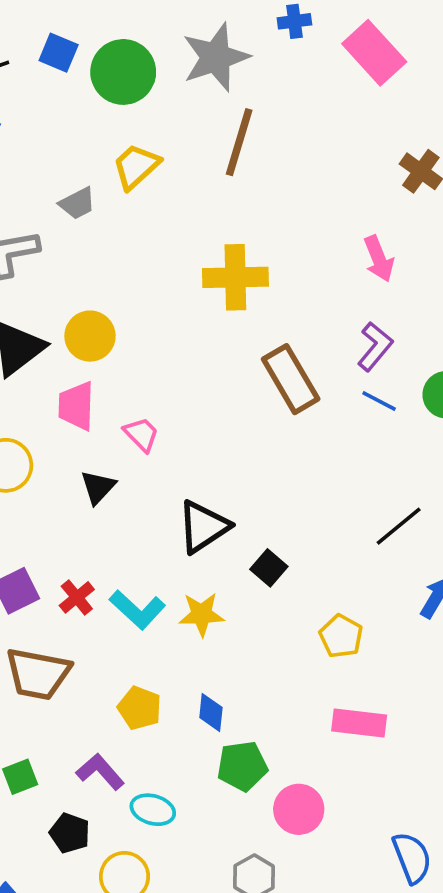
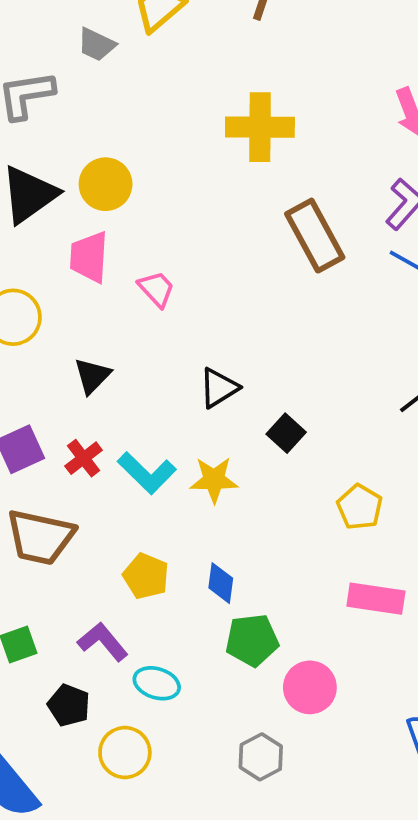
gray trapezoid: (77, 203) -> (96, 45), turned 51
black triangle: (98, 487) -> (92, 376), moved
black triangle: (203, 527) -> (219, 388), size x0.7

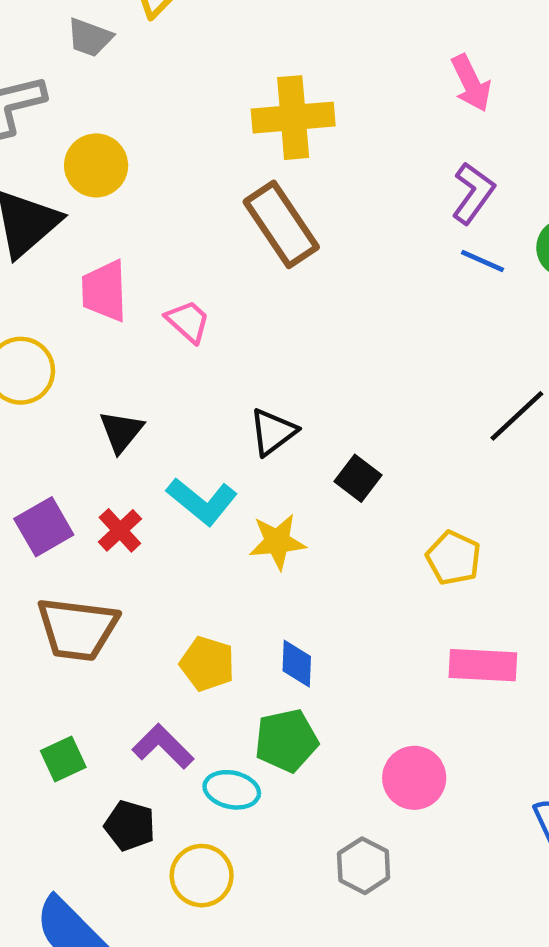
yellow circle: (106, 184) -> (96, 165), moved
brown rectangle: (315, 236) -> (281, 224), moved
cyan L-shape: (147, 473) -> (202, 501), moved
green pentagon: (252, 640) -> (286, 741), moved

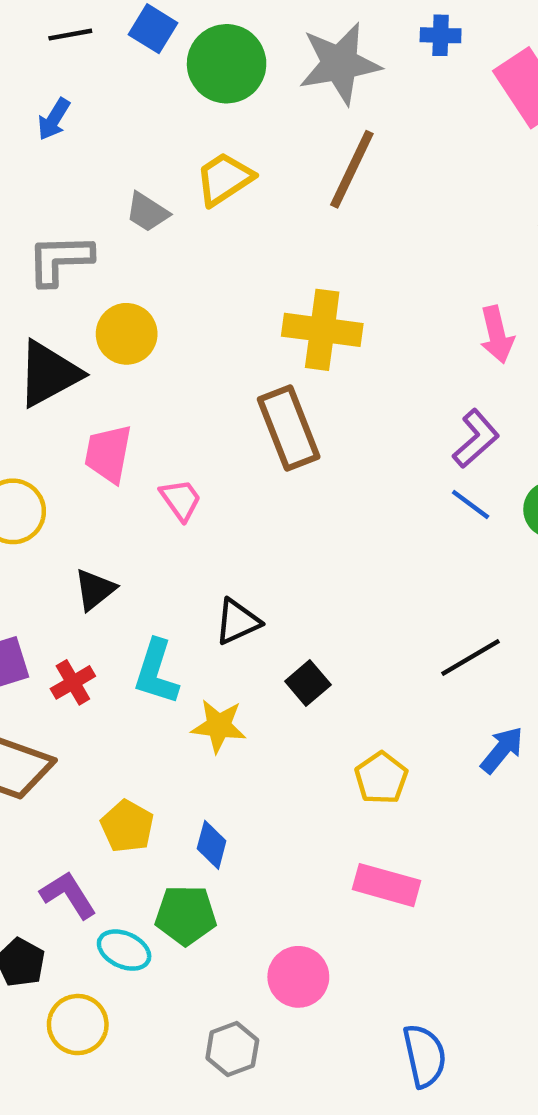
cyan L-shape: (202, 501) -> (156, 672), turned 56

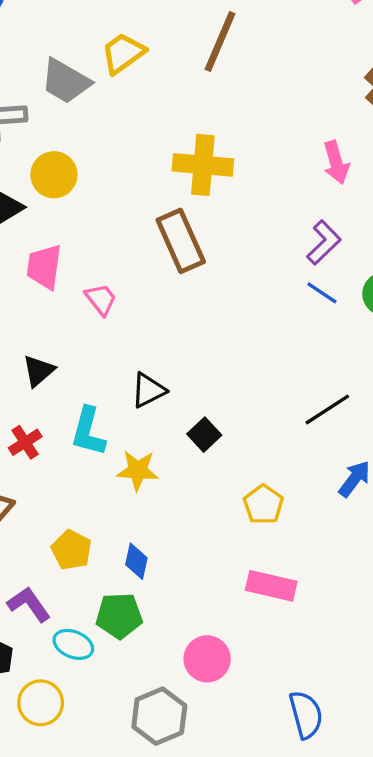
gray trapezoid: (147, 212) -> (66, 81), size x1.5
gray hexagon: (232, 1049) -> (159, 716), size x1.4

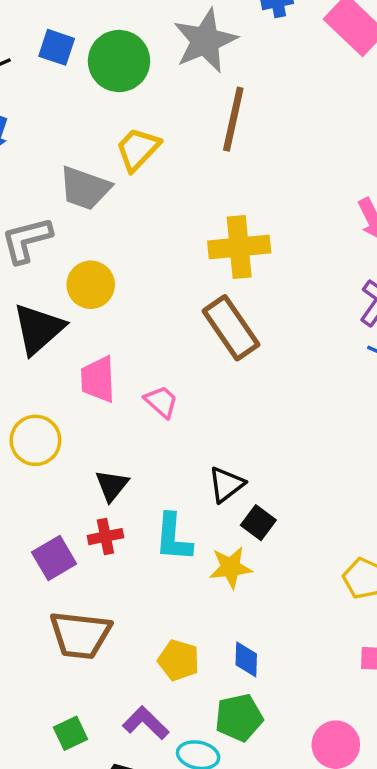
black square: (204, 435) -> (258, 523), moved
red cross: (25, 442) -> (105, 537), moved, turned 32

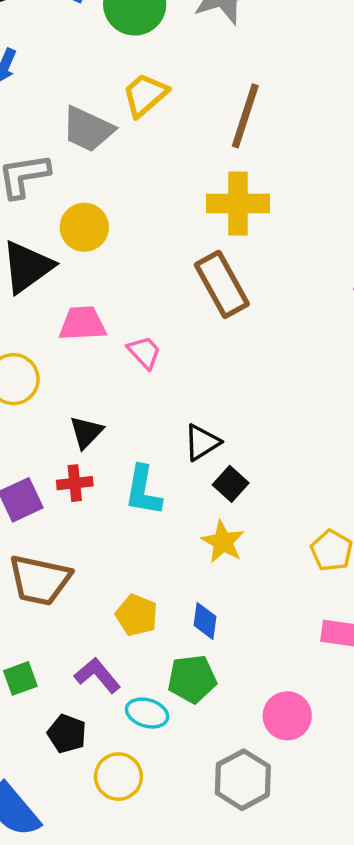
brown line: (233, 119) -> (245, 116), moved
pink trapezoid: (98, 379) -> (82, 324), turned 84
yellow star: (231, 567) -> (223, 542), moved, turned 30

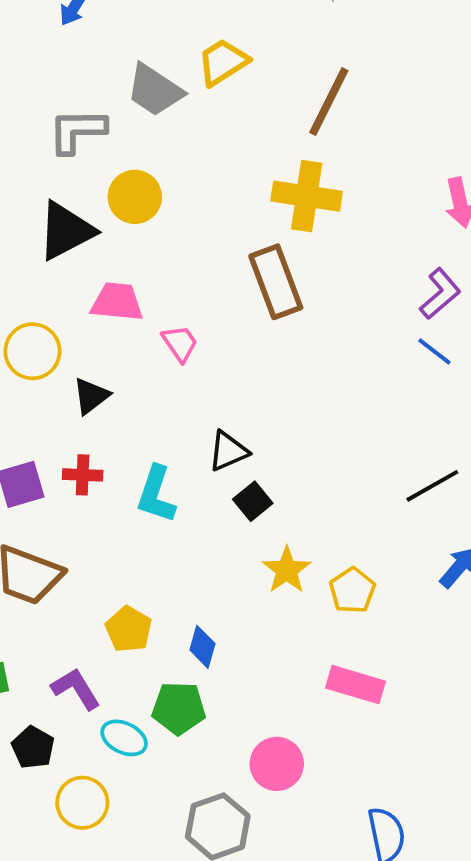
black triangle: (86, 432) -> (91, 396), moved
yellow star: (223, 542) -> (287, 570), moved

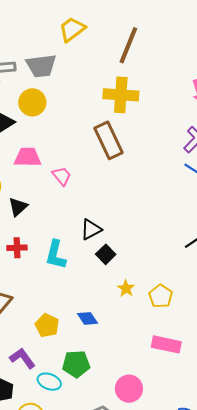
gray trapezoid: (155, 90) -> (41, 66), moved, turned -36
yellow star: (287, 570) -> (126, 288), size x0.7
blue diamond: (202, 647) -> (87, 318), moved, turned -45

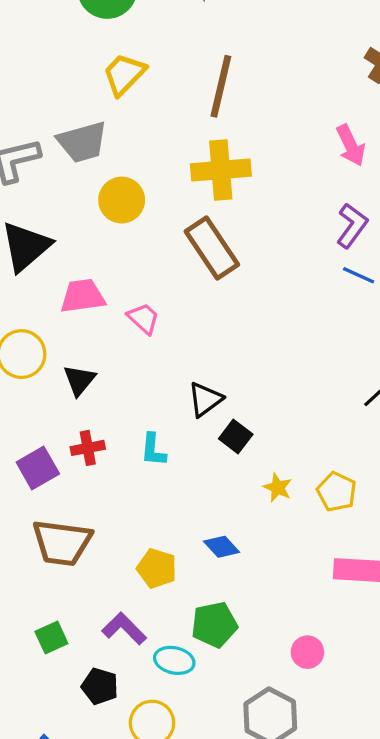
yellow circle: (32, 102) -> (122, 200), moved
cyan L-shape: (56, 255) -> (153, 450), size x0.7
pink circle: (129, 389) -> (307, 652), size x0.7

